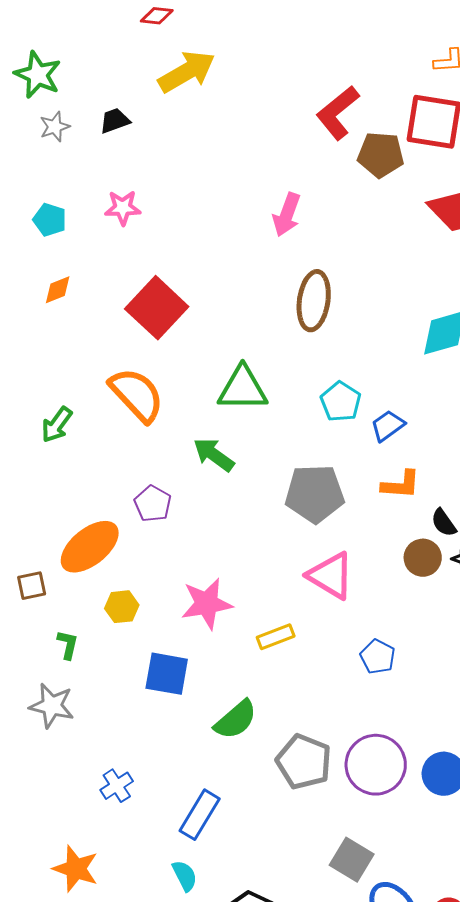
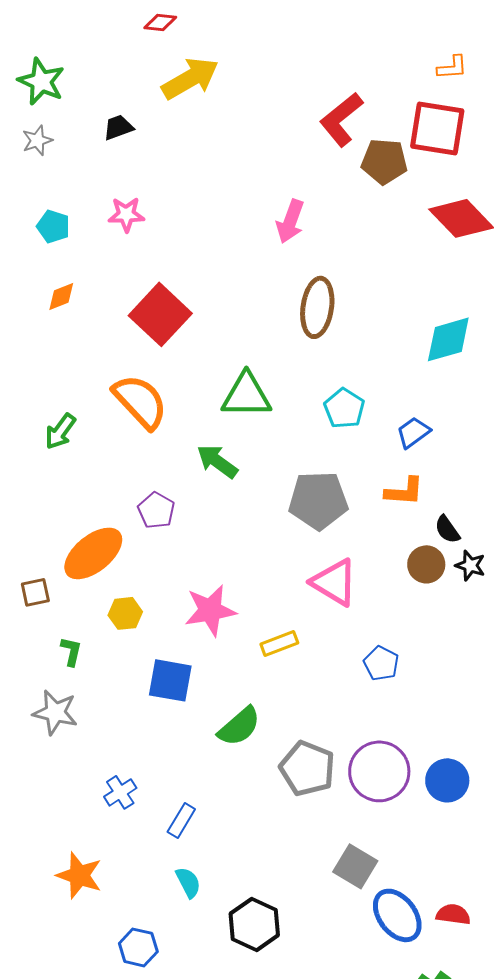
gray star: (55, 127) -> (37, 140), moved
blue trapezoid: (388, 426) -> (413, 432), moved
blue rectangle: (200, 815) -> (181, 820), moved, size x0.7

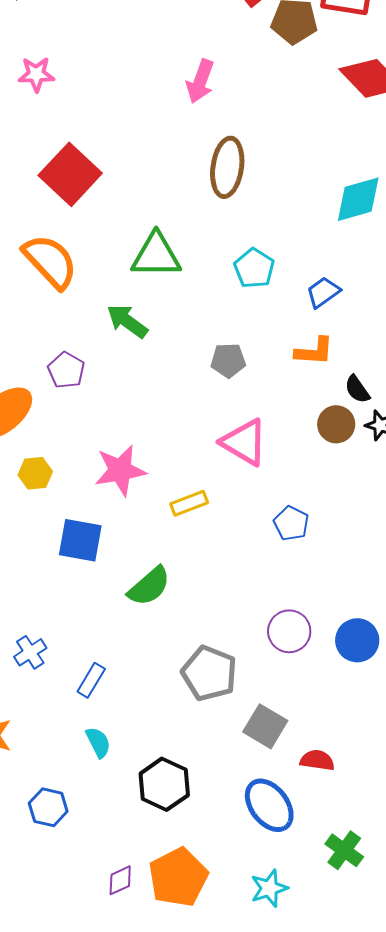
gray pentagon: (318, 500) -> (228, 360), size x0.6
gray pentagon: (307, 768) -> (209, 673), moved
purple circle: (379, 771) -> (289, 631), size x0.7
red semicircle: (453, 914) -> (317, 760), moved
blue ellipse: (397, 915) -> (269, 805), moved

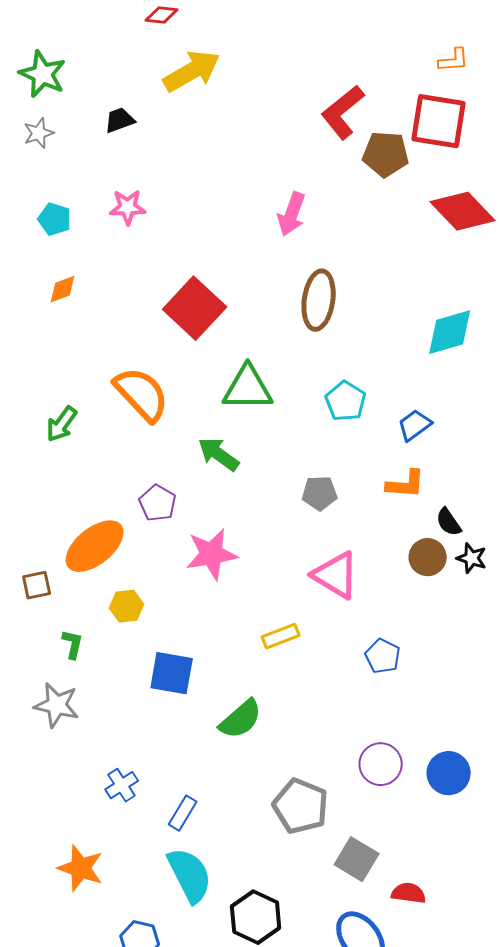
red square: (70, 174) -> (195, 308), moved
pink star: (120, 470) -> (212, 554), moved
cyan semicircle: (98, 742) -> (190, 875), size x1.8

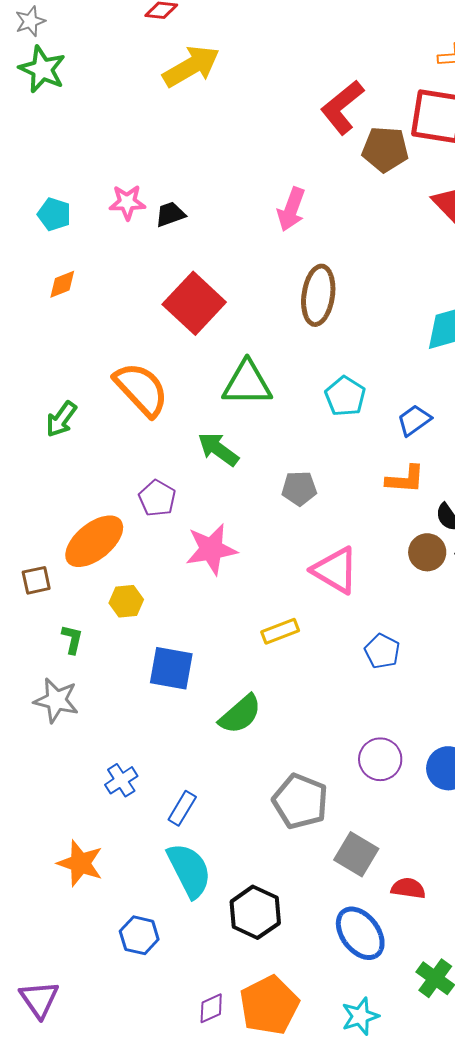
black trapezoid: (120, 120) -> (170, 214), moved
gray star: (39, 133) -> (30, 21), moved
gray pentagon: (320, 493) -> (299, 488), moved

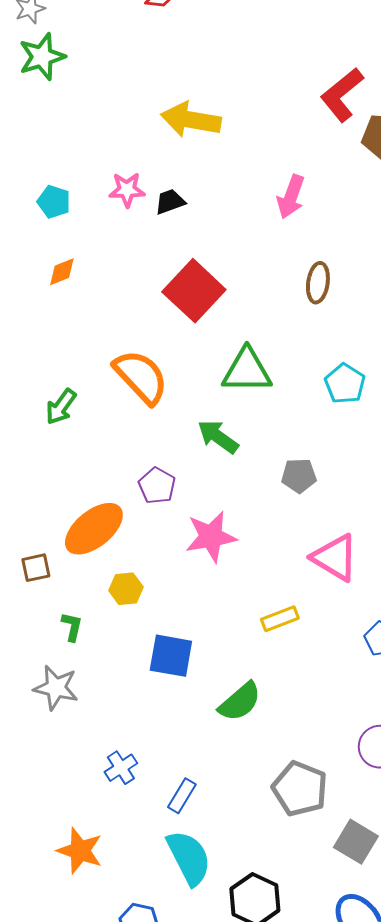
yellow arrow: (191, 66) -> (191, 120), moved, turned -140
green star: (42, 69) -> (42, 57), turned 30
brown ellipse: (318, 295) -> (318, 283), size x0.7

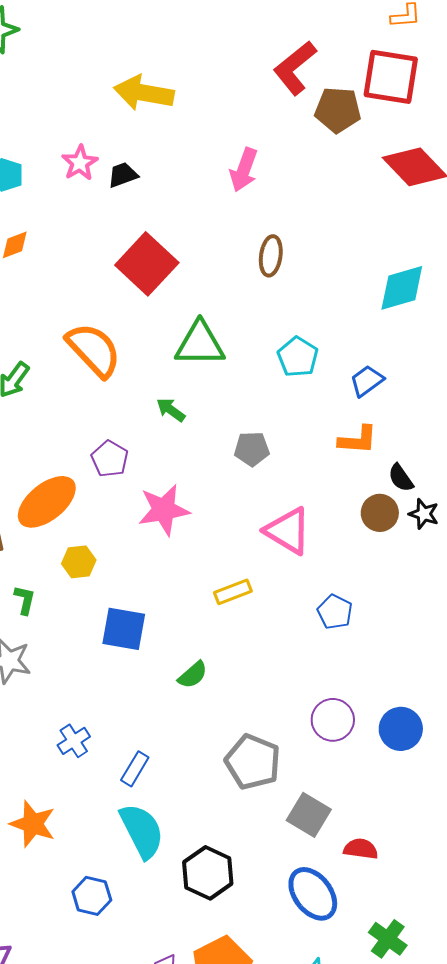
pink star: (127, 190) -> (80, 163), turned -30
green arrow: (218, 437) -> (171, 410), size x0.7
green semicircle: (240, 702) -> (193, 675), size x0.7

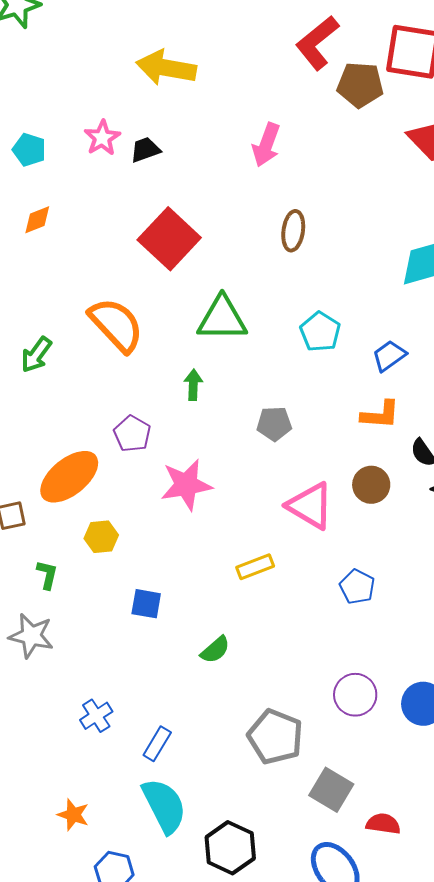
green arrow: (171, 410) -> (193, 385), turned 56
brown circle: (380, 513) -> (371, 485), moved
blue square: (124, 629) -> (146, 604), size x0.7
orange star: (33, 824) -> (73, 815), moved, size x0.7

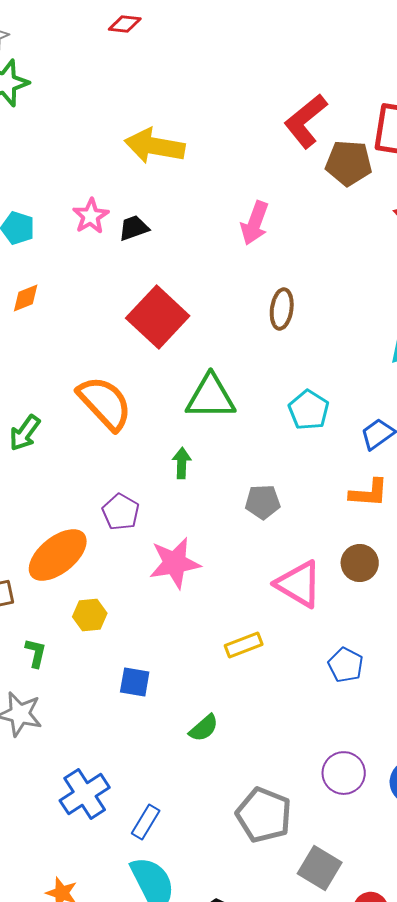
blue cross: (96, 716) -> (85, 794), size x1.5

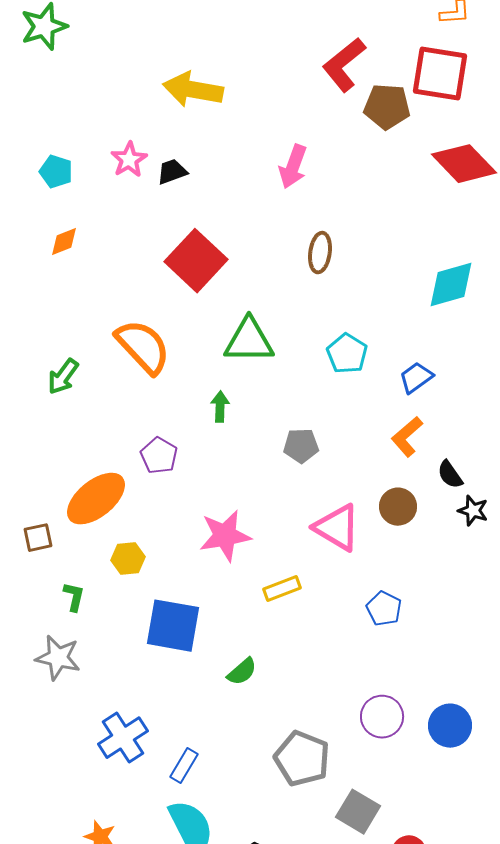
orange L-shape: (369, 493) -> (407, 437), turned 135
pink star: (175, 563) -> (225, 536), moved
blue square: (135, 682) -> (173, 626), size x1.8

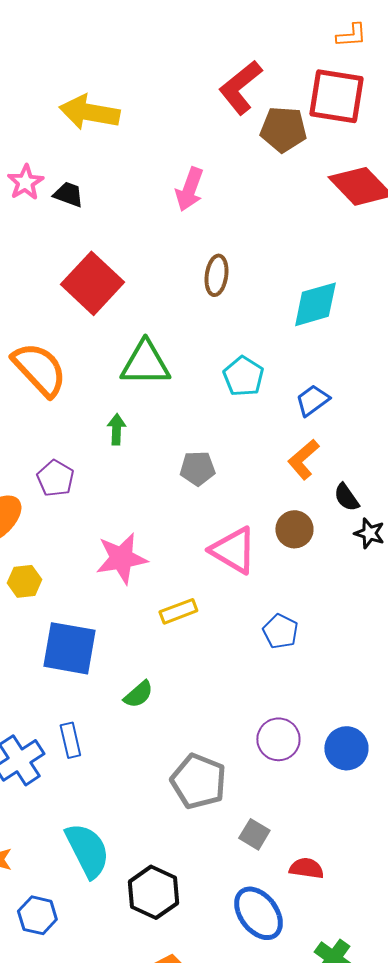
black trapezoid: (172, 172) -> (68, 194), turned 40
cyan diamond: (451, 285) -> (315, 304), moved
blue rectangle: (184, 766) -> (70, 740), moved, turned -44
gray square: (358, 812) -> (254, 834), size x0.7

